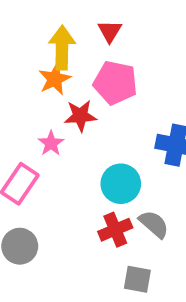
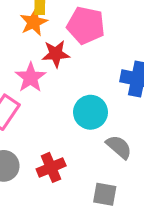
pink star: (51, 143) -> (30, 77), size x1.4
red cross: (115, 230) -> (51, 167), moved

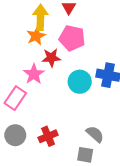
cyan circle: (90, 112) -> (80, 82), moved
gray semicircle: (119, 147) -> (95, 134), moved

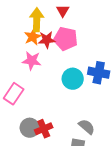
red star: (51, 58) -> (47, 40), moved
pink star: (34, 74) -> (32, 61), moved, turned -30
gray circle: (15, 135) -> (30, 128), moved

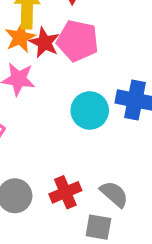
red star: (47, 40) -> (44, 43), turned 30
red cross: (44, 129) -> (65, 192), moved

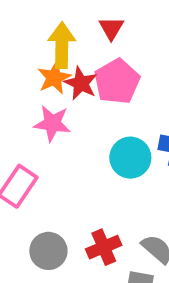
pink pentagon: (78, 41) -> (117, 81), turned 30

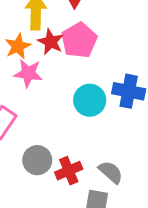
orange star: (54, 78) -> (18, 46), moved
gray circle: (48, 251) -> (37, 160), moved

